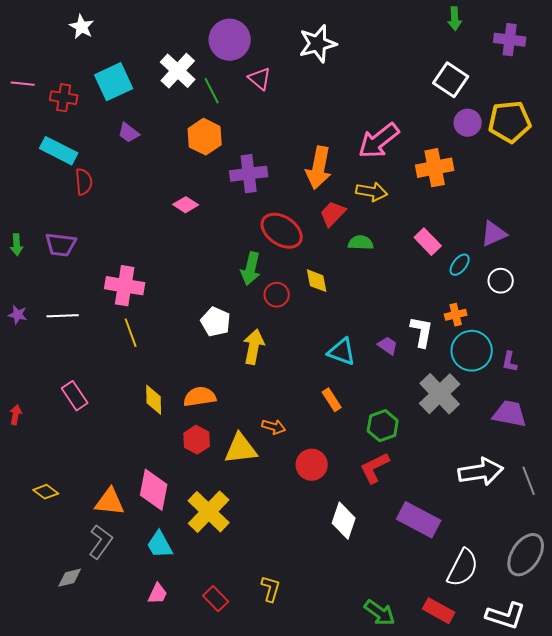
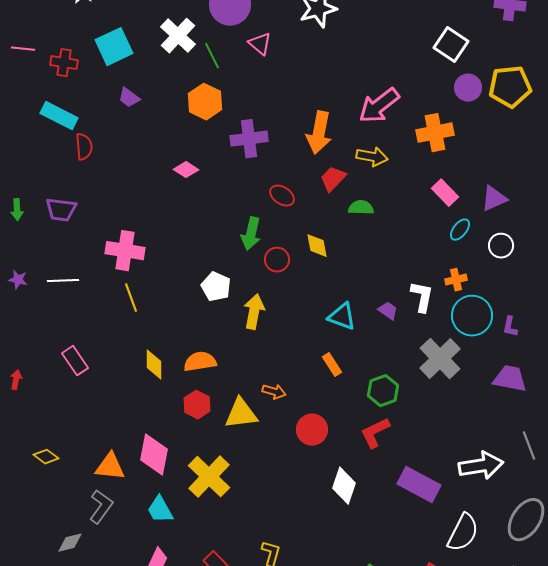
red ellipse: (282, 231) -> (282, 196), size x0.6
pink rectangle: (428, 242) -> (445, 193), moved
white arrow: (481, 472) -> (481, 466), moved

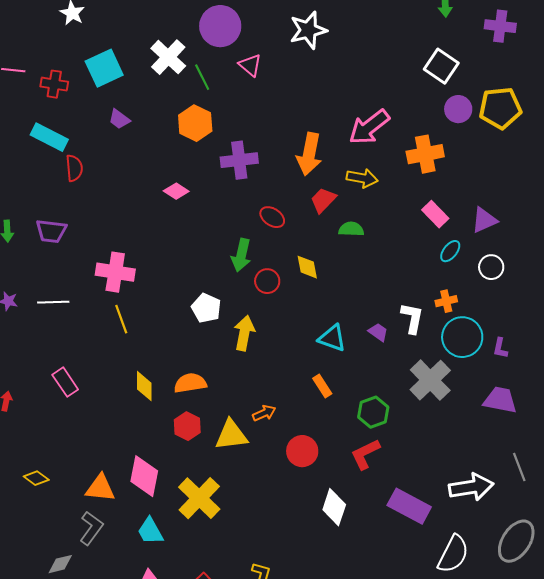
orange arrow: (274, 392) -> (264, 413), turned -40

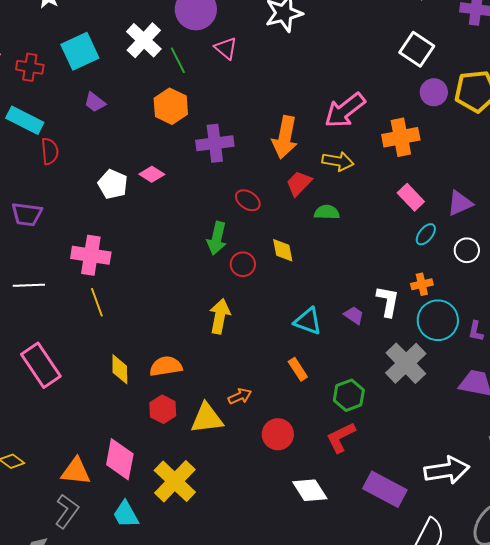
white pentagon: (206, 308) -> (113, 184), moved
pink rectangle: (65, 382) -> (41, 365), size x1.5
white diamond: (334, 507) -> (310, 490), turned -51

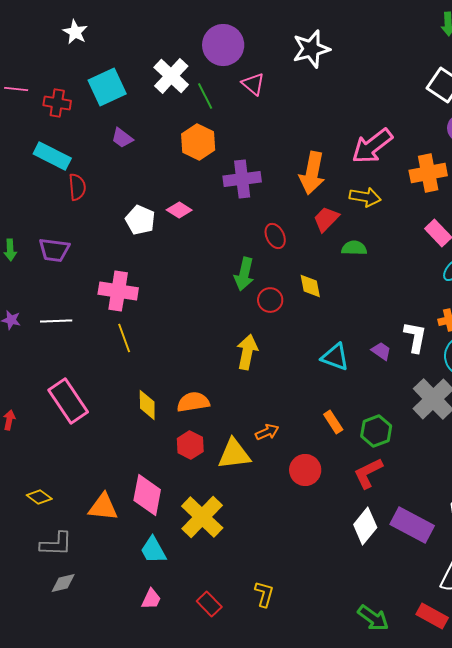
red ellipse: (248, 200) -> (275, 236), turned 30
orange rectangle: (298, 369) -> (333, 422), moved
white diamond: (310, 490) -> (365, 526), moved, turned 72
gray L-shape: (67, 511) -> (56, 544), moved, turned 56

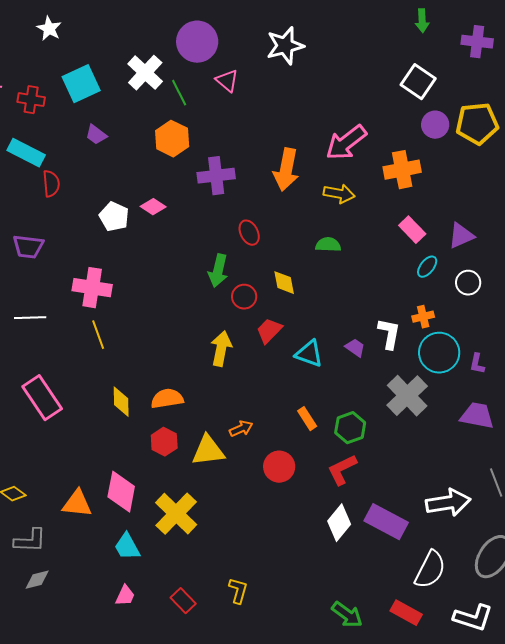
red trapezoid: (326, 219) -> (269, 331), moved

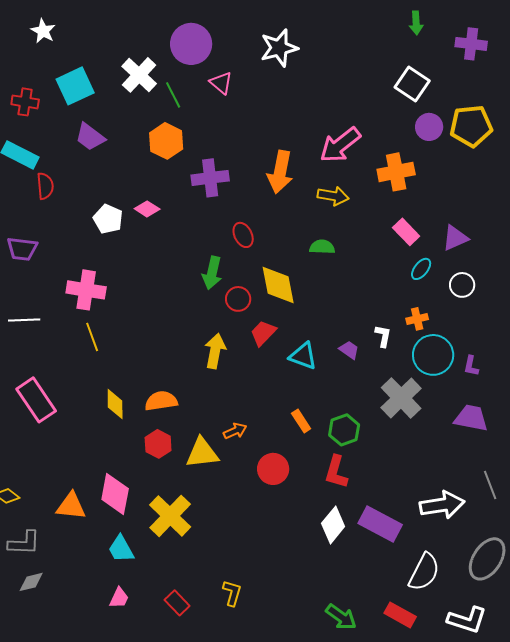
purple trapezoid: (96, 135) -> (90, 137), size x1.4
yellow diamond: (284, 283) -> (278, 285), size x1.6
white L-shape: (389, 334) -> (383, 336), size x0.7
red L-shape: (342, 470) -> (336, 472), turned -48

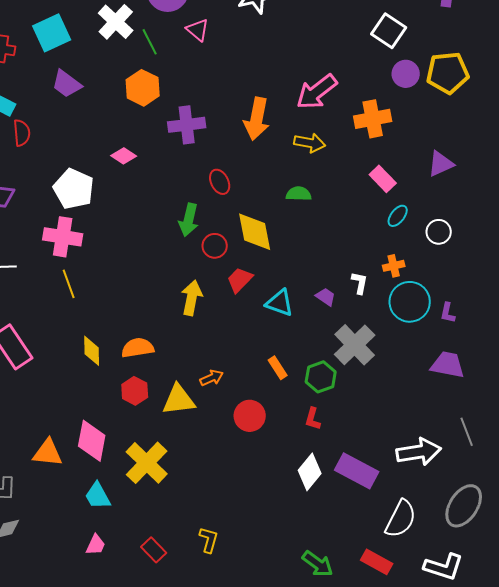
white pentagon: (108, 219) -> (74, 189), moved, size x1.4
purple triangle: (455, 238) -> (441, 164), moved
gray cross: (401, 398) -> (355, 345), moved
red L-shape: (336, 472) -> (313, 419), size x0.7

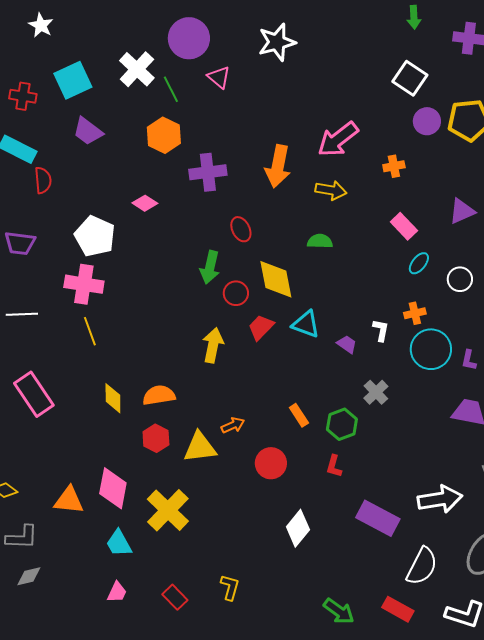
orange cross: (373, 119) -> (394, 166), size x0.6
cyan triangle: (280, 303) -> (306, 324), moved
gray cross: (355, 345) -> (376, 392), size x0.6
white diamond: (310, 472) -> (298, 528), moved

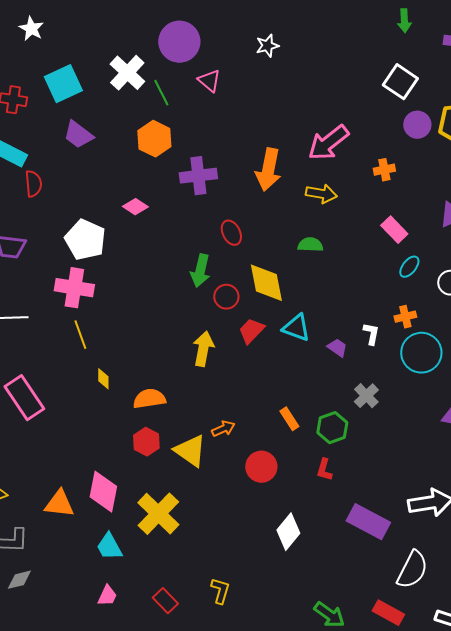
white star: (277, 42) -> (267, 46), size x0.6
yellow diamond: (113, 398) -> (103, 379), moved, size x0.7
yellow triangle: (200, 447) -> (190, 451), turned 42

